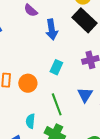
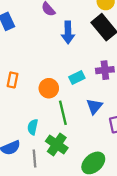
cyan rectangle: (56, 67) -> (77, 77), moved, turned 32
orange circle: (28, 83) -> (49, 88), moved

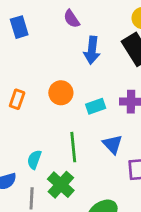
orange circle: (49, 88) -> (61, 93), moved
blue triangle: (94, 106) -> (112, 144), turned -30

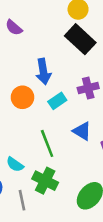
blue arrow: (92, 50) -> (43, 72), moved
cyan semicircle: (34, 160) -> (15, 164), turned -60

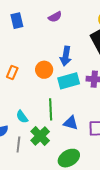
purple semicircle: (14, 28) -> (55, 17), turned -88
cyan rectangle: (57, 101) -> (69, 81), size x1.5
blue triangle: (82, 131) -> (71, 123), moved, turned -35

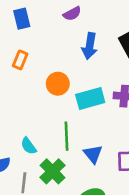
blue arrow: (66, 56) -> (90, 46), moved
orange rectangle: (12, 73) -> (20, 60), moved
blue triangle: (71, 123) -> (93, 154), turned 35

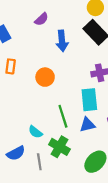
cyan rectangle: (90, 99) -> (89, 100), moved, turned -65
blue triangle: (93, 154) -> (87, 125), turned -49

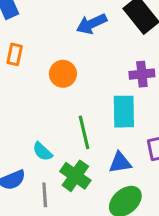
blue arrow: (62, 41) -> (92, 24), turned 66
blue triangle: (87, 125) -> (120, 163), moved

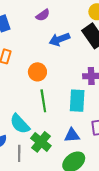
green line: (84, 132) -> (43, 101), moved
cyan semicircle: (42, 152) -> (20, 124), size x1.5

